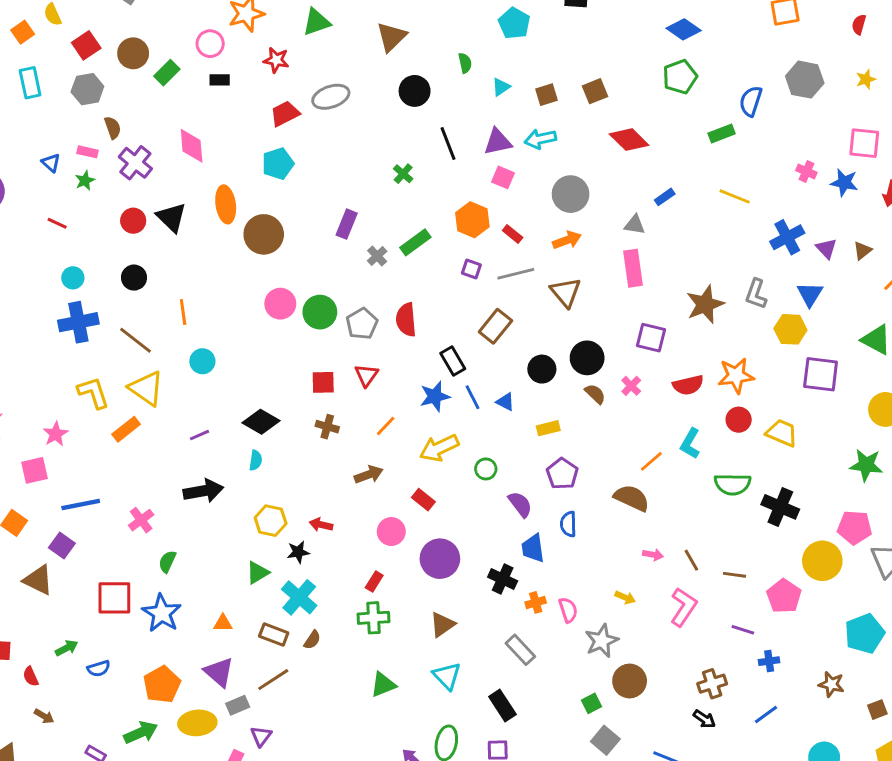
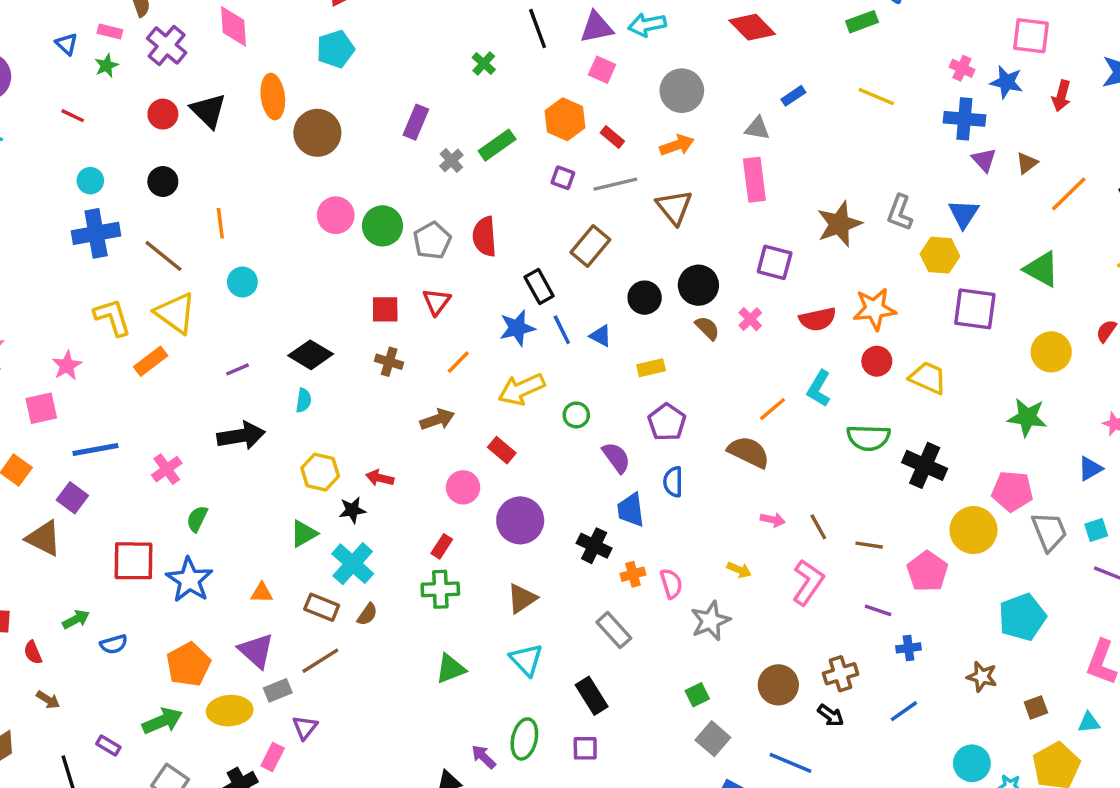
blue cross: (787, 237) -> (964, 119), moved, turned 32
brown circle: (630, 681) -> (778, 685), moved

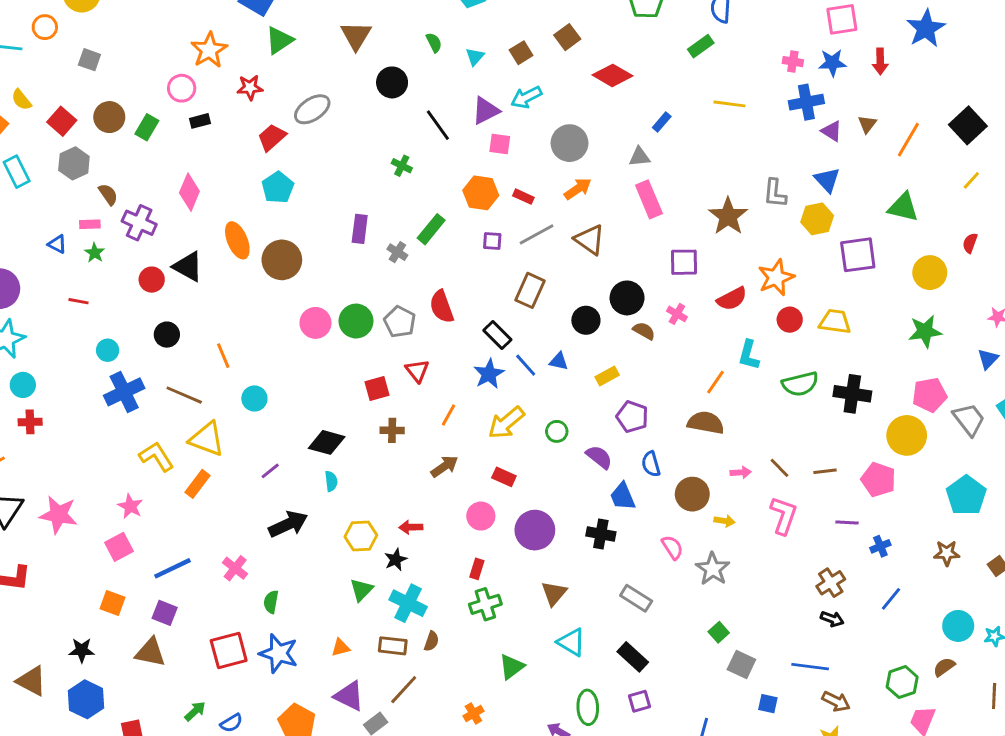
pink diamond: (234, 26) -> (189, 192), turned 42
orange cross: (633, 574) -> (473, 713), moved
brown circle: (778, 685) -> (692, 494), moved

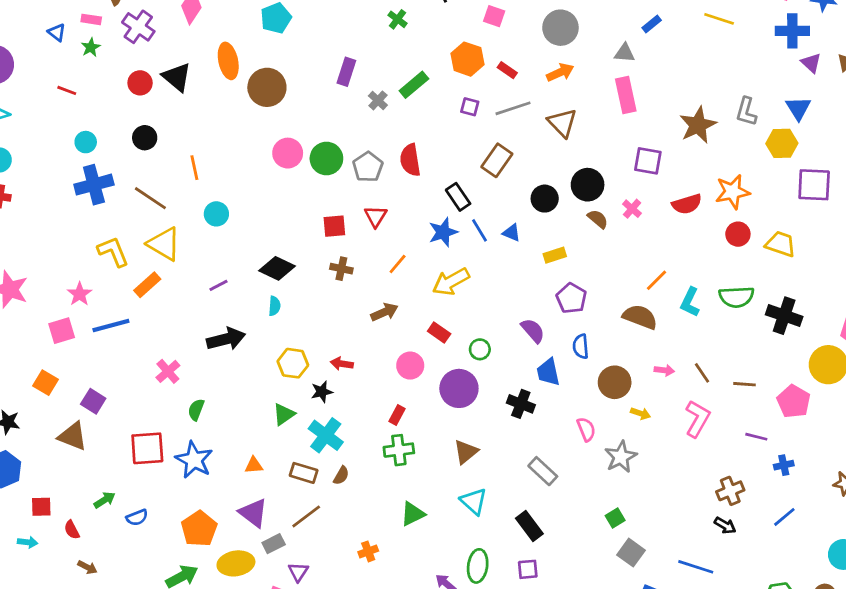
cyan L-shape: (749, 355) -> (690, 302), moved
green circle: (557, 431) -> (480, 349), moved
blue line: (172, 568) -> (111, 326), moved

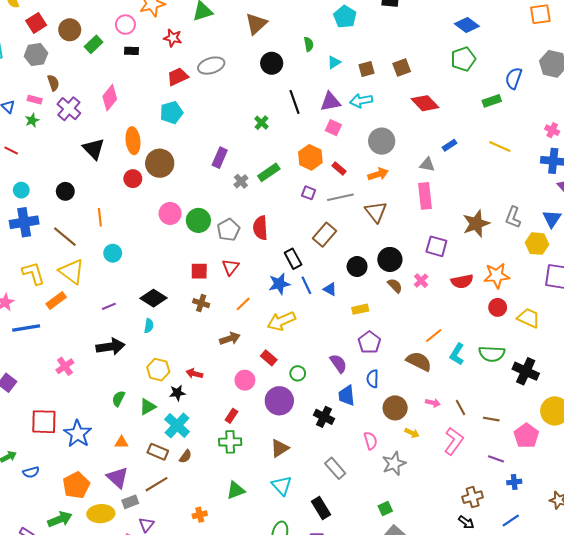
red circle: (140, 83) -> (133, 179), moved
green semicircle: (196, 410) -> (118, 399), moved

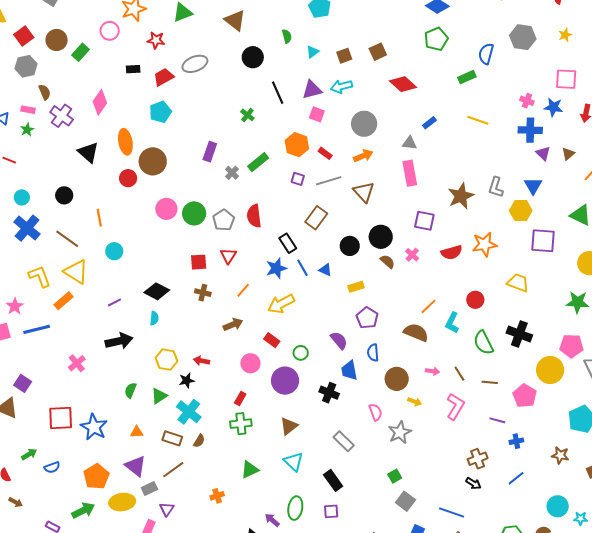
brown triangle: (256, 24) -> (235, 20), turned -35
black rectangle: (131, 51) -> (133, 69), moved
blue cross: (24, 222) -> (27, 228), turned -36
red circle: (498, 307) -> (475, 300), moved
green semicircle: (492, 354) -> (483, 343), moved, turned 65

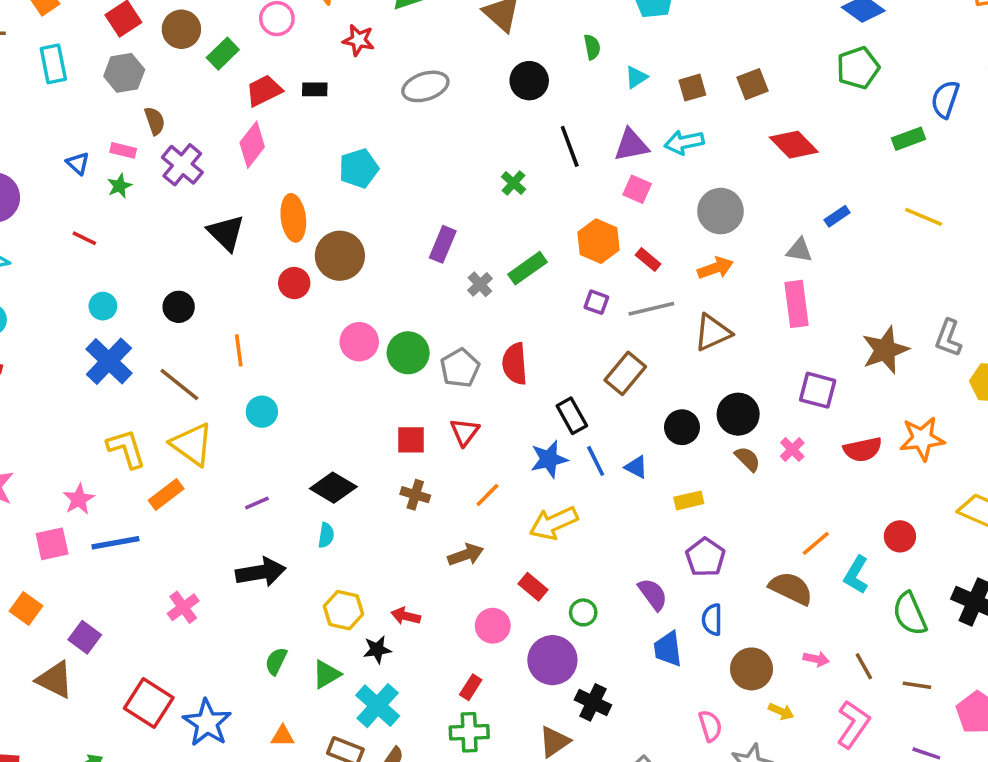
red trapezoid: (164, 77) -> (264, 91), moved
brown triangle: (364, 192) -> (713, 333), turned 45
black cross: (329, 393) -> (593, 702), moved
red square: (61, 418) -> (149, 703), turned 32

